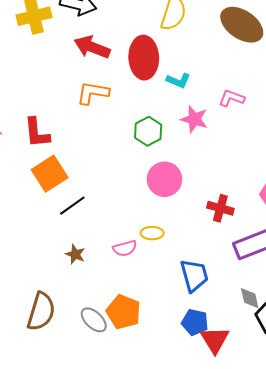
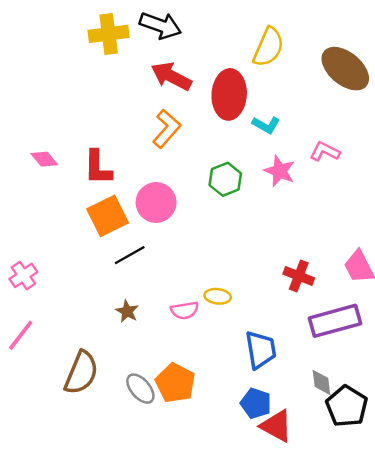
orange L-shape: (93, 93) -> (167, 129), turned 116
pink circle: (165, 179) -> (156, 202), moved
red triangle: (215, 340) -> (276, 426), turned -36

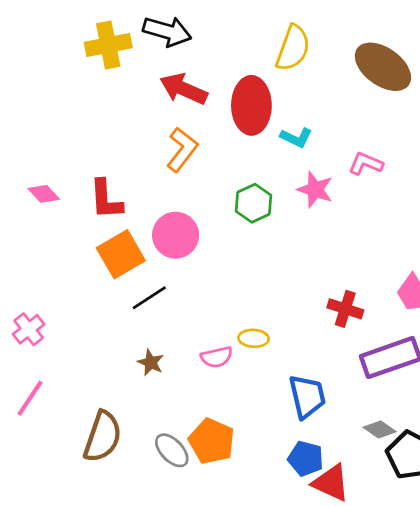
gray diamond: (321, 382) -> (380, 429), turned -44

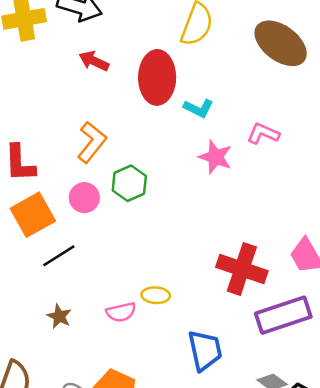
red arrow: (184, 89) -> (94, 61), size x0.7
orange L-shape: (182, 150) -> (92, 142), moved
green hexagon: (253, 203) -> (129, 183), moved
pink circle: (176, 235) -> (84, 198), size x0.7
red cross: (345, 309) -> (242, 269), size x1.5

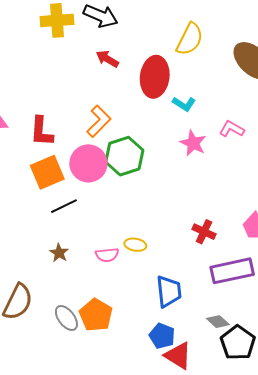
green hexagon: (129, 183) -> (124, 156), size x1.4
pink circle: (84, 198) -> (88, 163), size x1.6
red cross: (242, 269) -> (204, 232), size x0.6

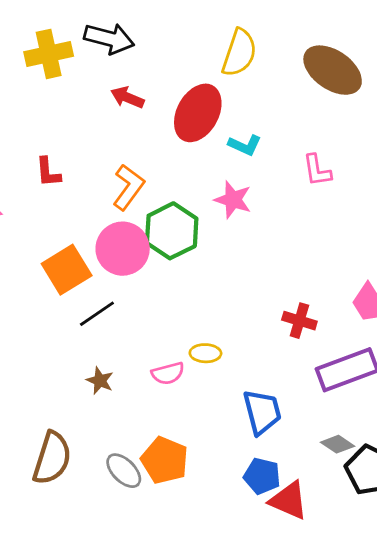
red ellipse: (155, 77) -> (198, 113), turned 30
pink L-shape: (232, 129) -> (317, 170), turned -120
red L-shape: (41, 131) -> (48, 172), moved, size x0.7
pink star: (193, 143) -> (233, 200), moved

